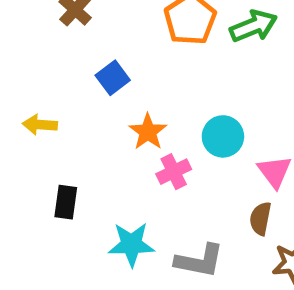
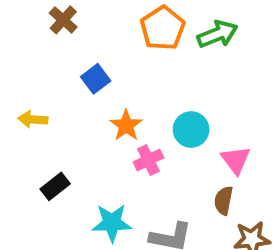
black rectangle: (66, 202) -> (55, 186), turned 44

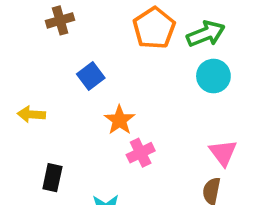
brown cross: (63, 20) -> (60, 20), turned 32
cyan circle: (191, 130) -> (213, 76), moved
black rectangle: (55, 186) -> (52, 178), turned -40

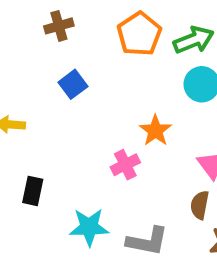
brown cross: (60, 20) -> (59, 26), moved
orange star: (120, 120) -> (155, 131), moved

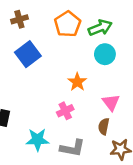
blue square: (73, 84) -> (28, 54), size x1.5
pink cross: (125, 165) -> (65, 111), moved

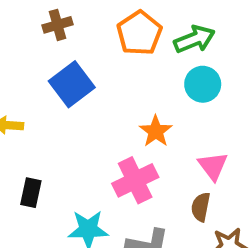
pink cross: (65, 111) -> (135, 180), size x1.5

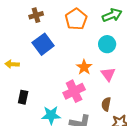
green arrow: (195, 39) -> (112, 15), moved
pink triangle: (213, 166) -> (108, 74), moved

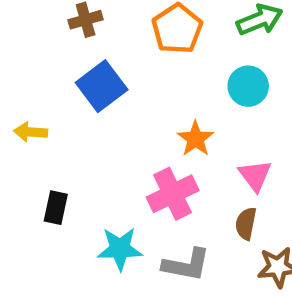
pink triangle: (108, 74) -> (255, 175), moved

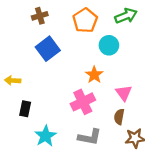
cyan circle: (248, 86) -> (109, 45), moved
yellow arrow: (31, 132) -> (13, 80), moved
cyan star: (120, 249) -> (45, 136), moved, turned -30

